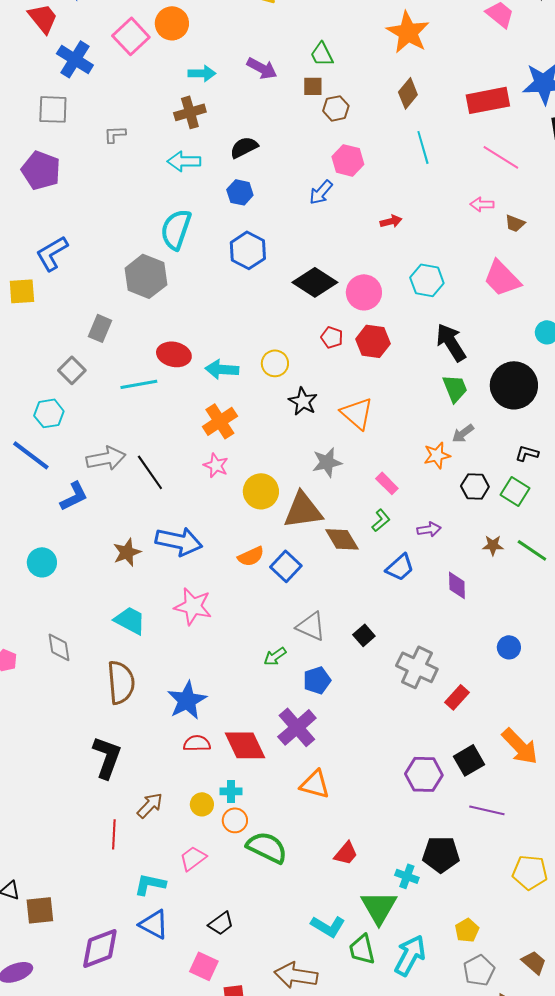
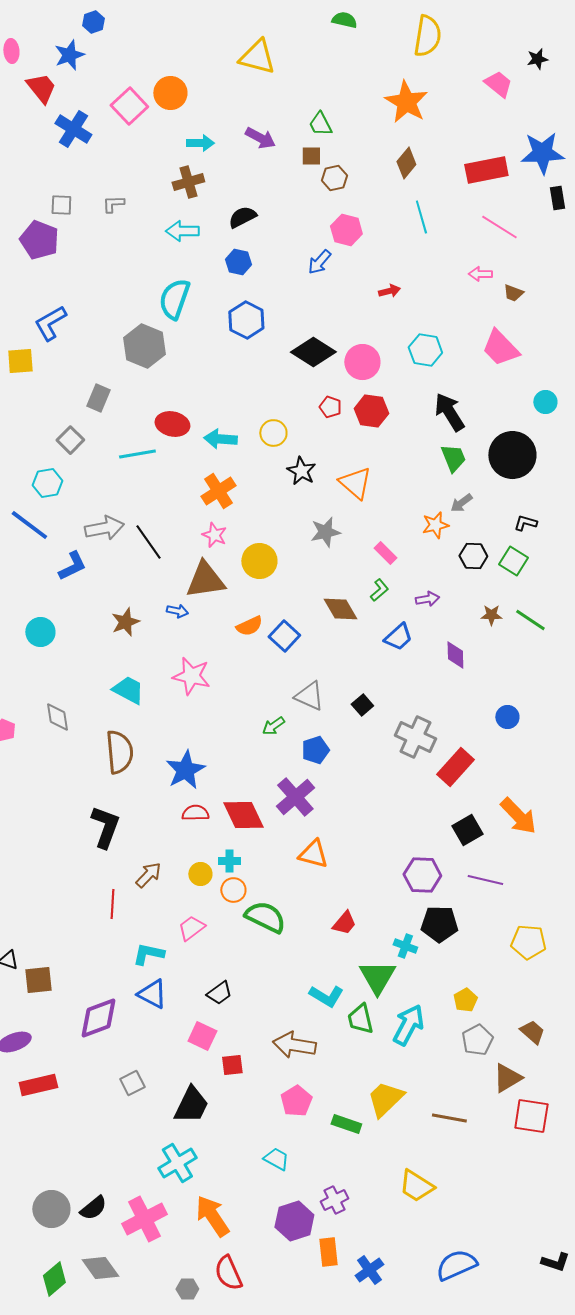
gray square: (53, 109) -> (61, 205), moved, size x0.7
brown triangle: (303, 510) -> (205, 580), moved
blue arrow: (179, 541) -> (177, 611), size x0.5
red rectangle: (457, 697) -> (455, 767), size x1.5
purple hexagon: (424, 774) -> (422, 875), moved

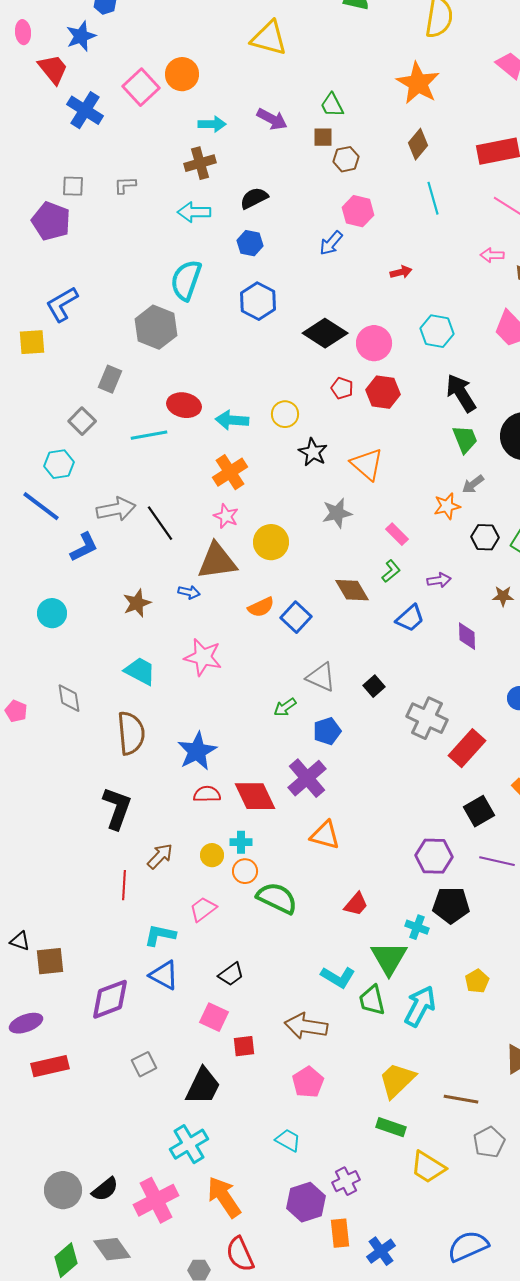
gray pentagon: (477, 1040) -> (489, 1142), moved
green rectangle: (346, 1124) -> (391, 1127), moved

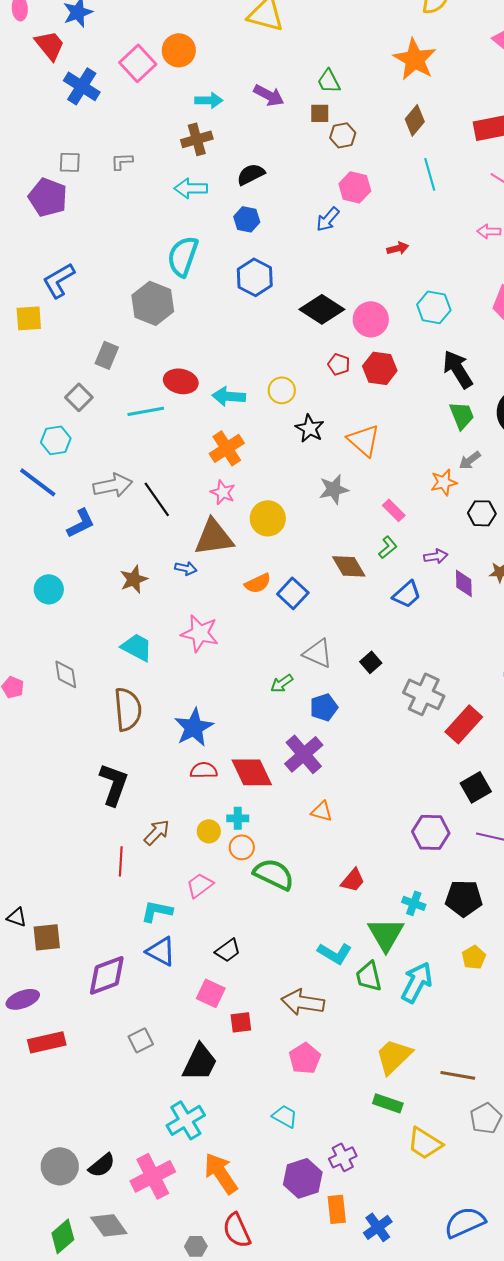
purple diamond: (467, 636) -> (464, 583), moved
orange triangle: (325, 835) -> (322, 811), size x0.7
black pentagon: (451, 905) -> (464, 898), moved

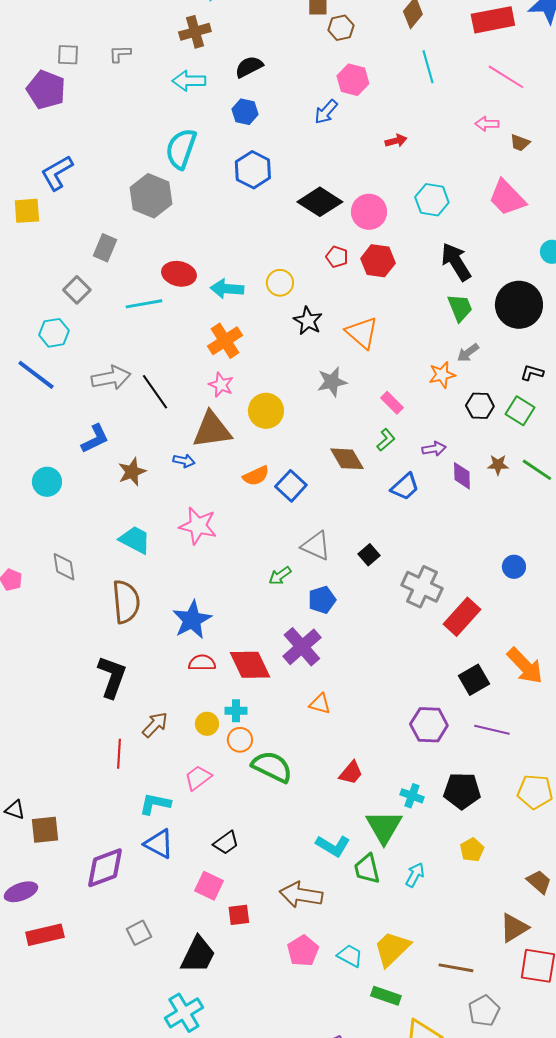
blue L-shape: (81, 523) -> (95, 439), moved
cyan arrow: (417, 982) -> (415, 875), size x0.6
cyan trapezoid: (285, 1116) -> (350, 956), moved

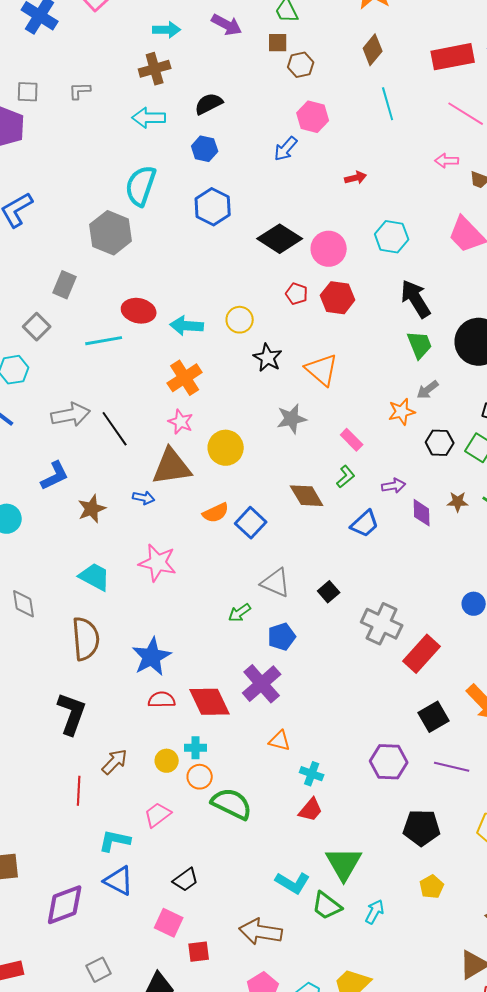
cyan cross: (412, 796) -> (312, 774), moved
green trapezoid: (367, 869) -> (327, 906), turned -40

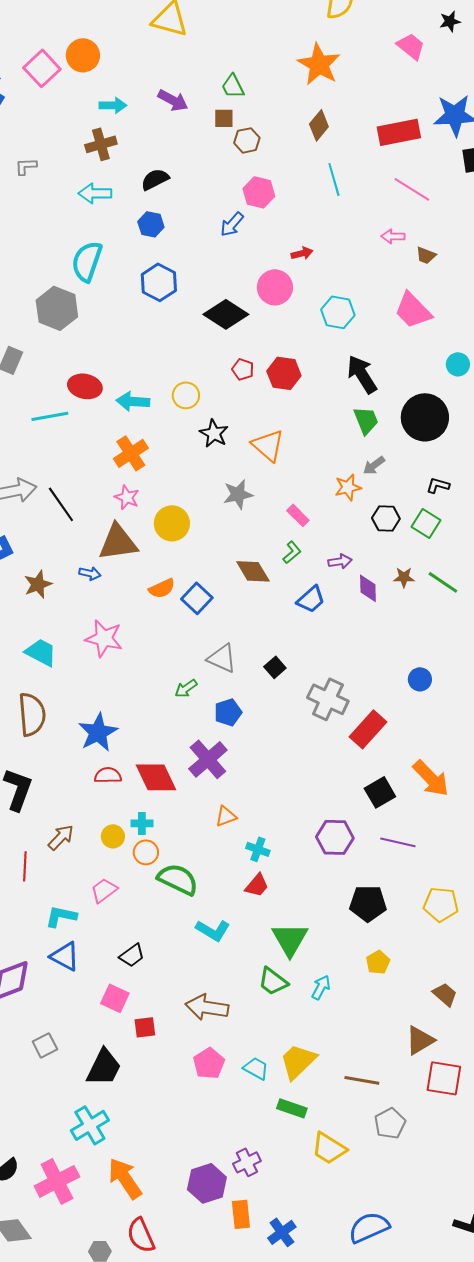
pink circle: (329, 249) -> (275, 287), moved
orange triangle: (280, 741) -> (226, 816), turned -35
cyan L-shape: (293, 883) -> (213, 930), moved

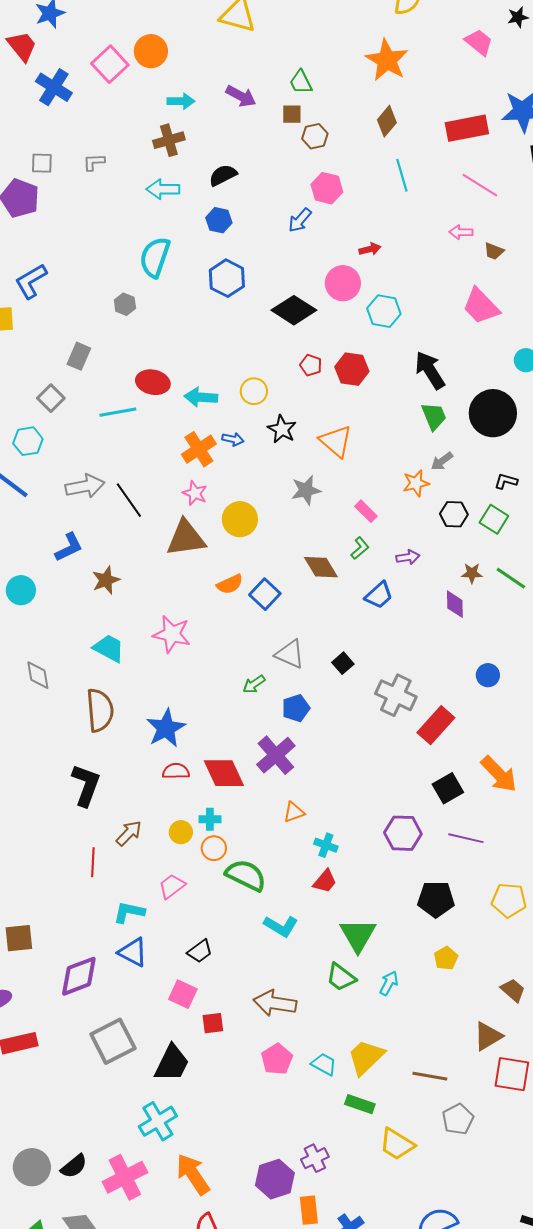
gray hexagon: (57, 308) -> (125, 304), size x0.5
cyan hexagon: (338, 312) -> (384, 311), moved
blue arrow: (90, 573) -> (233, 439), moved
purple diamond: (368, 588) -> (455, 604), moved
gray square: (45, 1045) -> (113, 1041), size x1.8

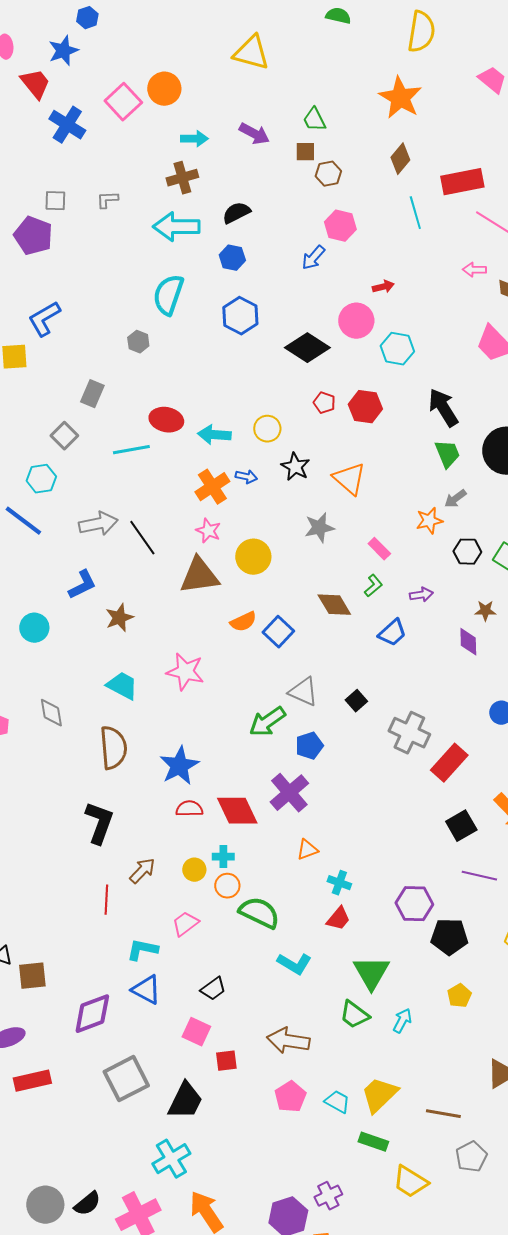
red rectangle: (467, 128) -> (462, 182), moved
cyan arrow: (163, 189) -> (176, 227), size x1.4
green arrow: (254, 684) -> (267, 722), size x1.6
purple hexagon: (403, 833) -> (414, 904), moved

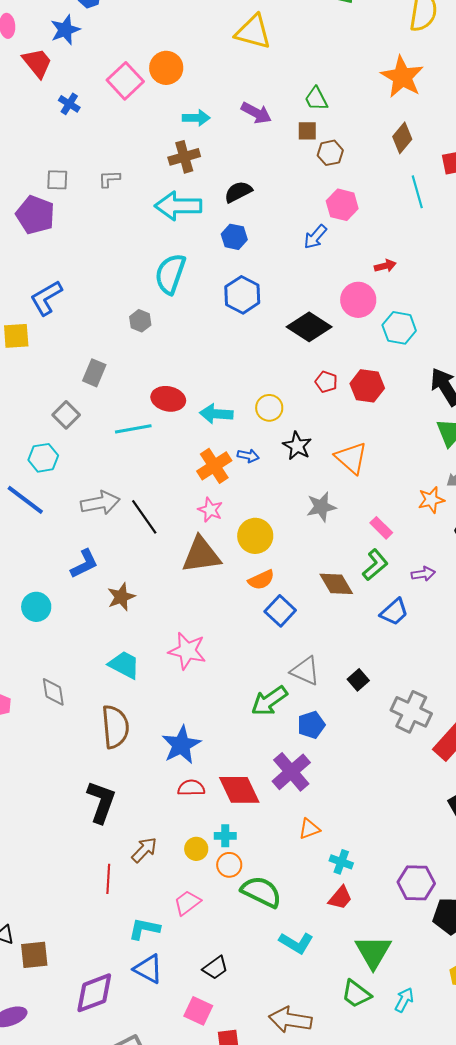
blue cross: (67, 125) -> (69, 104), size x0.6
green L-shape: (373, 586) -> (375, 565), size x1.4
orange semicircle: (243, 622) -> (261, 580), moved

